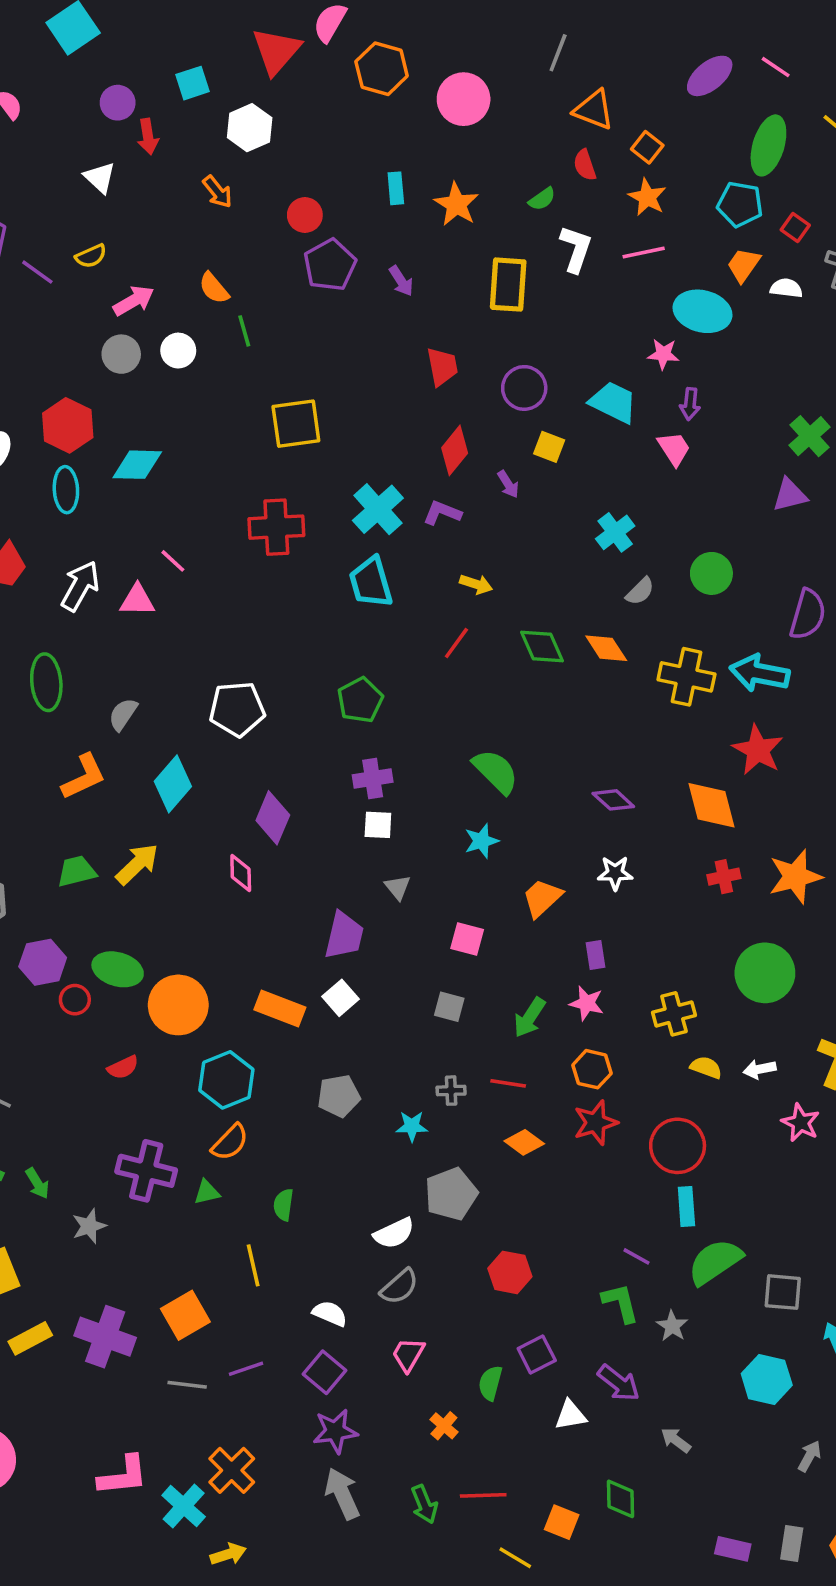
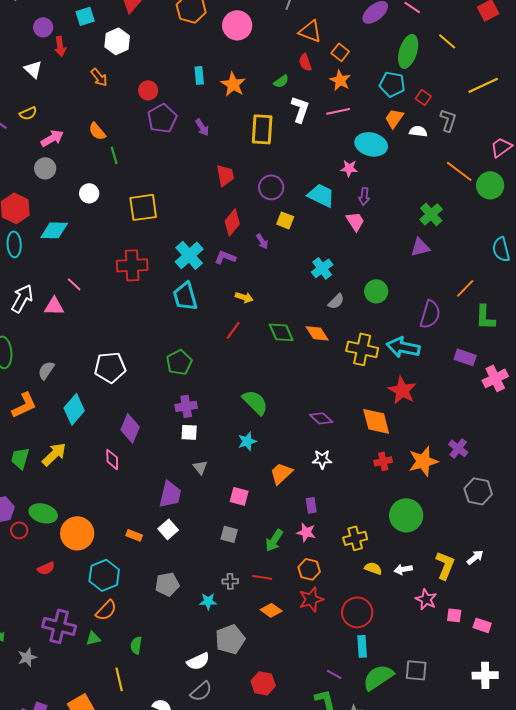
white circle: (178, 351) -> (89, 193), moved
green trapezoid: (77, 871) -> (20, 458), turned -60
orange rectangle: (280, 1009) -> (134, 535), size x0.6
gray square: (783, 1292) -> (416, 670), moved

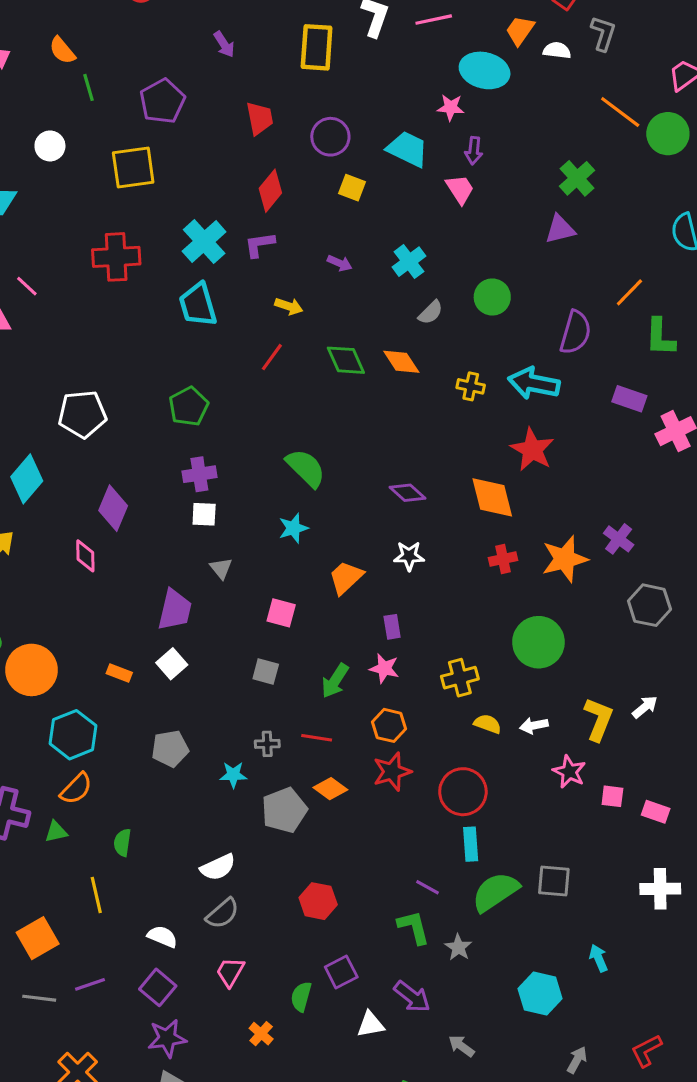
purple pentagon: (162, 118) -> (162, 101), moved
purple arrow: (262, 241) -> (340, 263), moved, turned -35
purple L-shape: (225, 257) -> (260, 245), turned -30
yellow cross: (362, 349) -> (471, 386), size x0.6
gray pentagon: (230, 639) -> (284, 810), moved

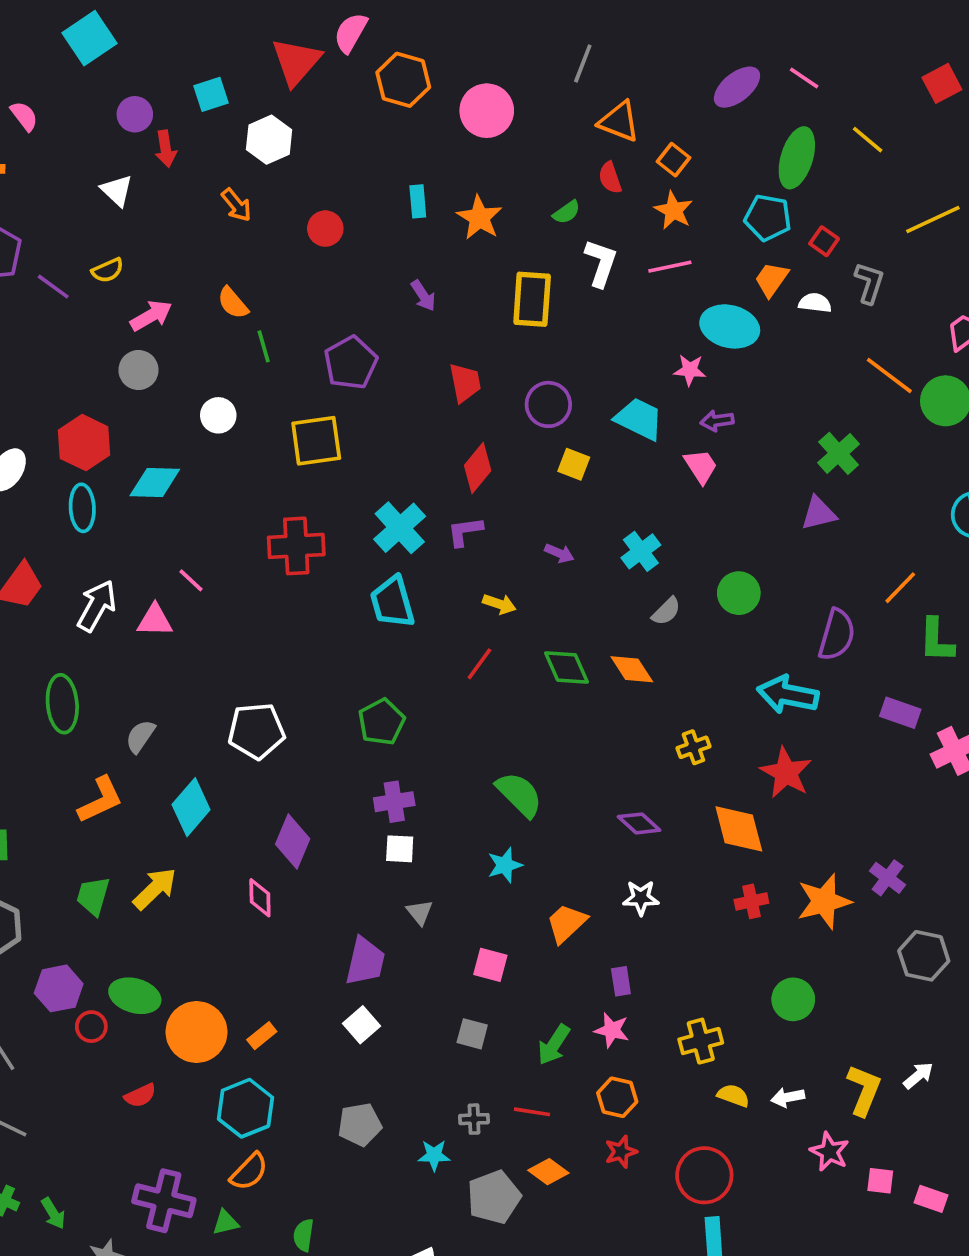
purple arrow: (474, 151) -> (717, 421), turned 76
yellow cross: (471, 386) -> (693, 747), moved, turned -32
green circle: (538, 642) -> (793, 999), size x0.7
orange rectangle: (119, 673) -> (262, 1036), moved, turned -60
red star: (392, 772) -> (621, 1152), size x0.7

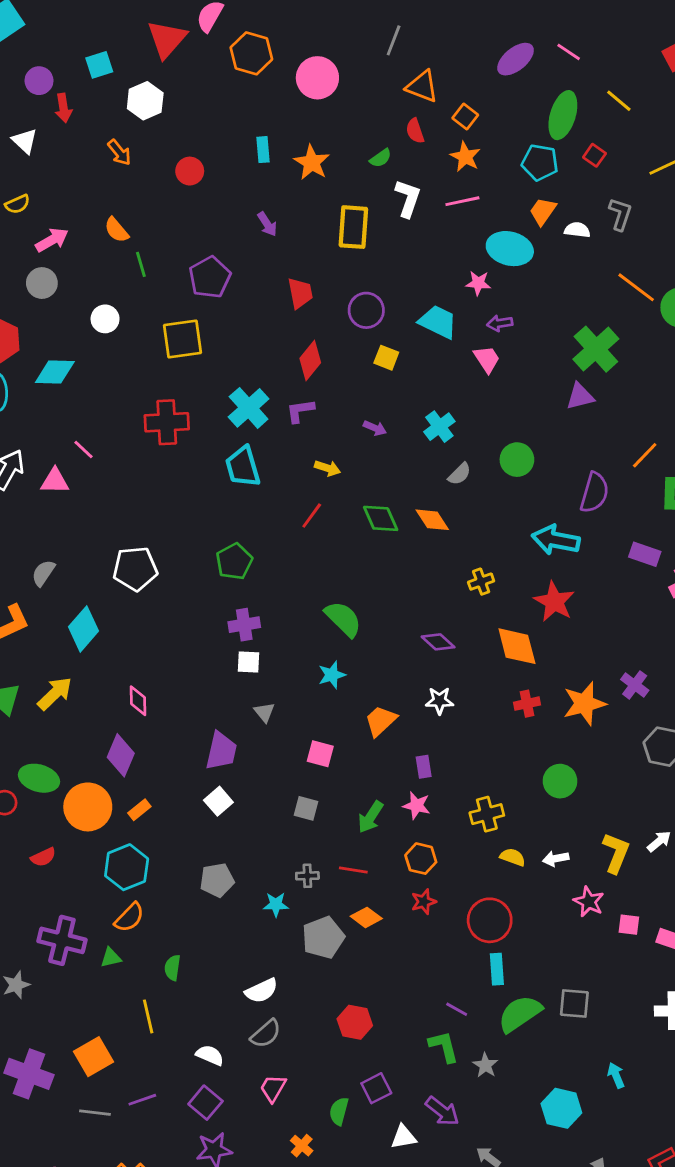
red square: (824, 241) -> (594, 155), moved
green cross: (839, 453) -> (596, 349), size x1.4
purple diamond: (293, 842) -> (121, 755), moved

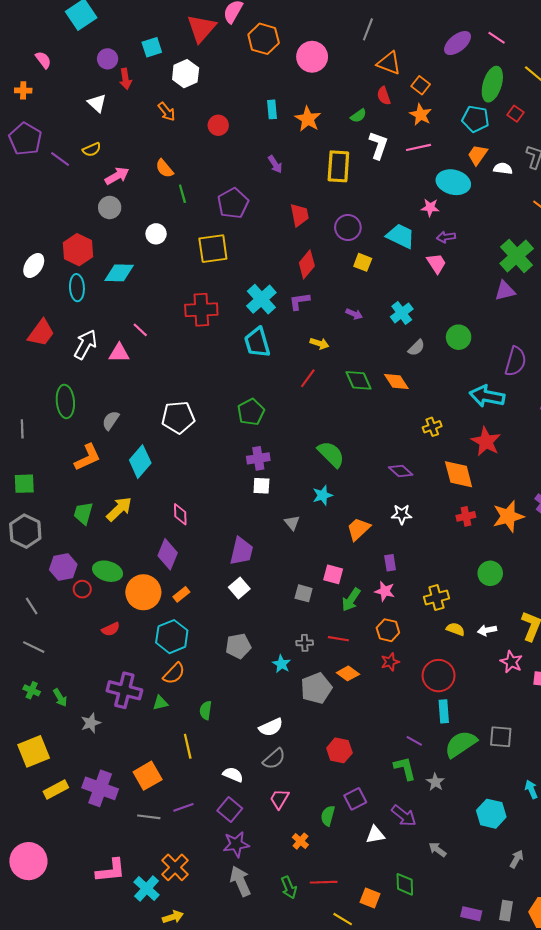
gray triangle: (264, 712) -> (292, 523), moved
pink square: (320, 754) -> (333, 574), moved
cyan star: (276, 905) -> (281, 664), turned 30

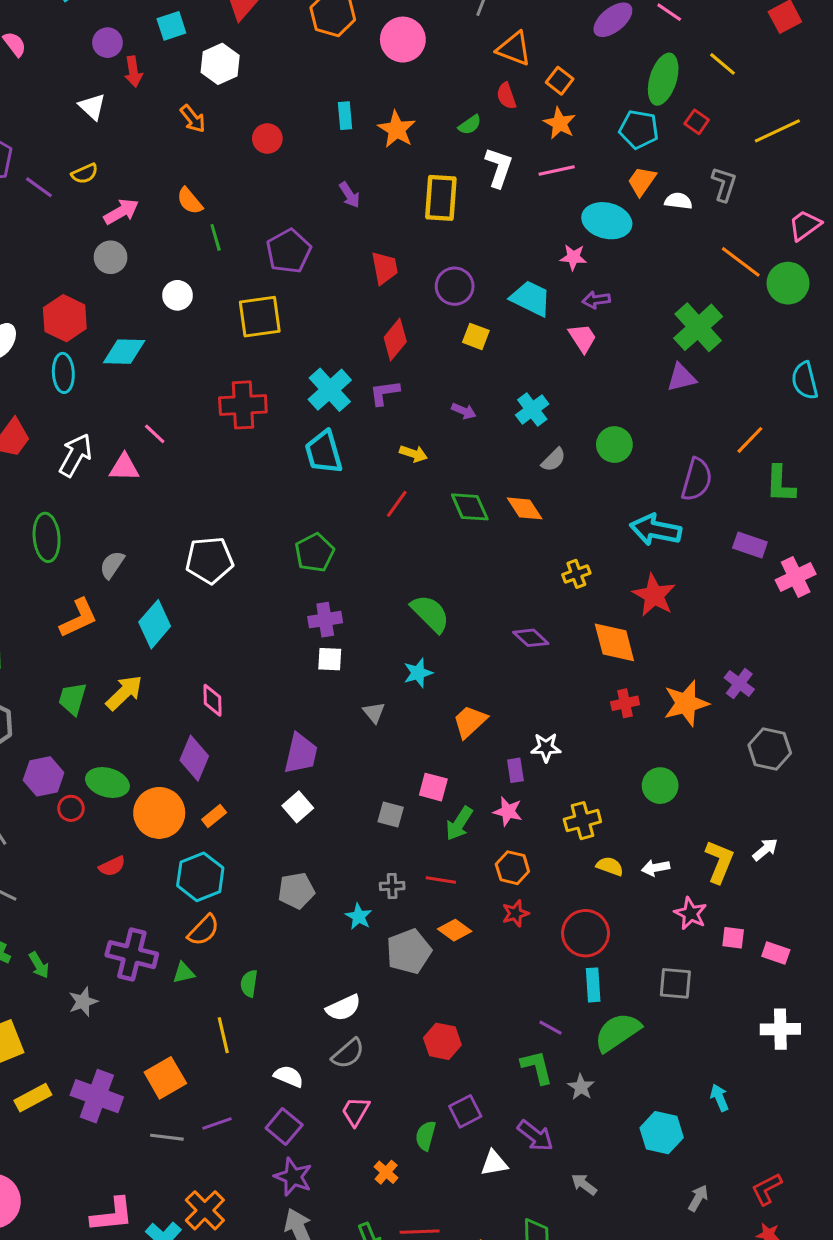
white star: (402, 514) -> (546, 747), moved
gray square: (501, 737) -> (675, 983), moved
purple star: (236, 844) -> (293, 1177), turned 30

